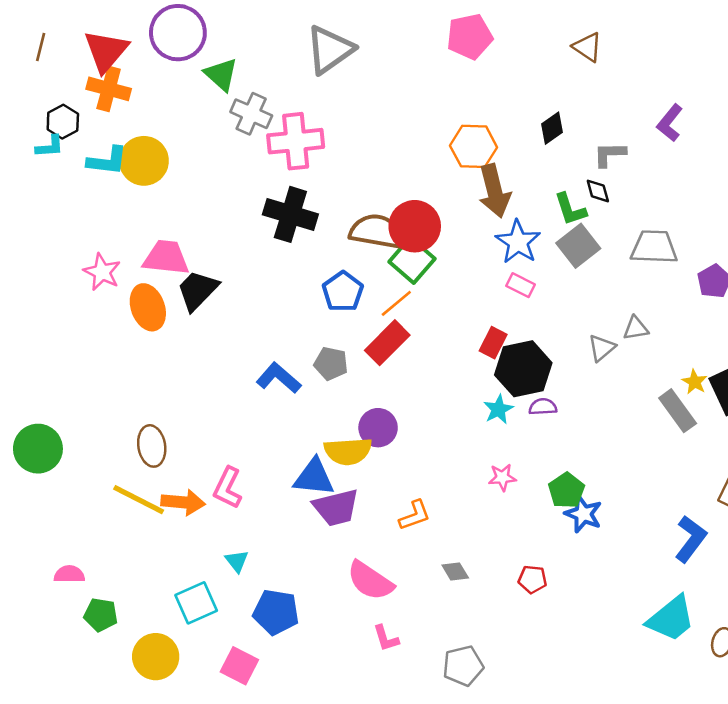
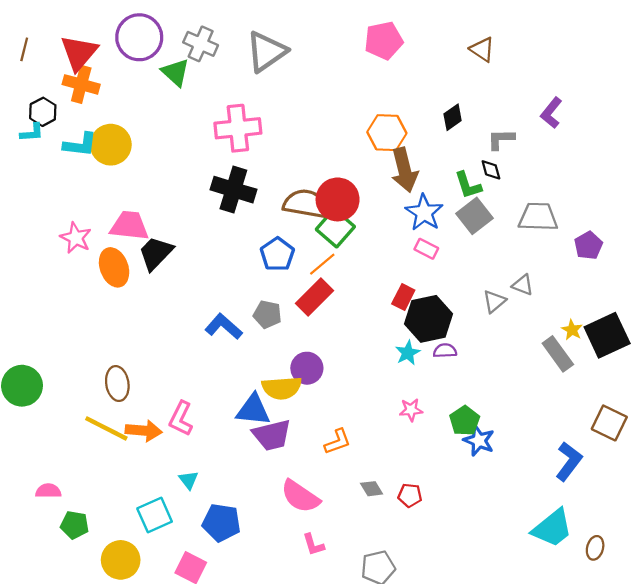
gray cross: (251, 114) -> (201, 44), moved
gray triangle: (636, 328) -> (523, 285), turned 30
red pentagon: (532, 579) -> (410, 495), moved

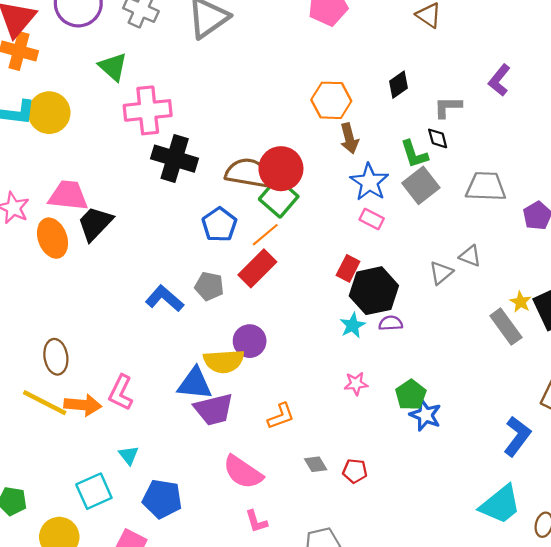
green triangle: (175, 72) -> (113, 67), moved
pink cross: (238, 128) -> (148, 110), moved
brown arrow: (404, 170) -> (349, 138), size x0.7

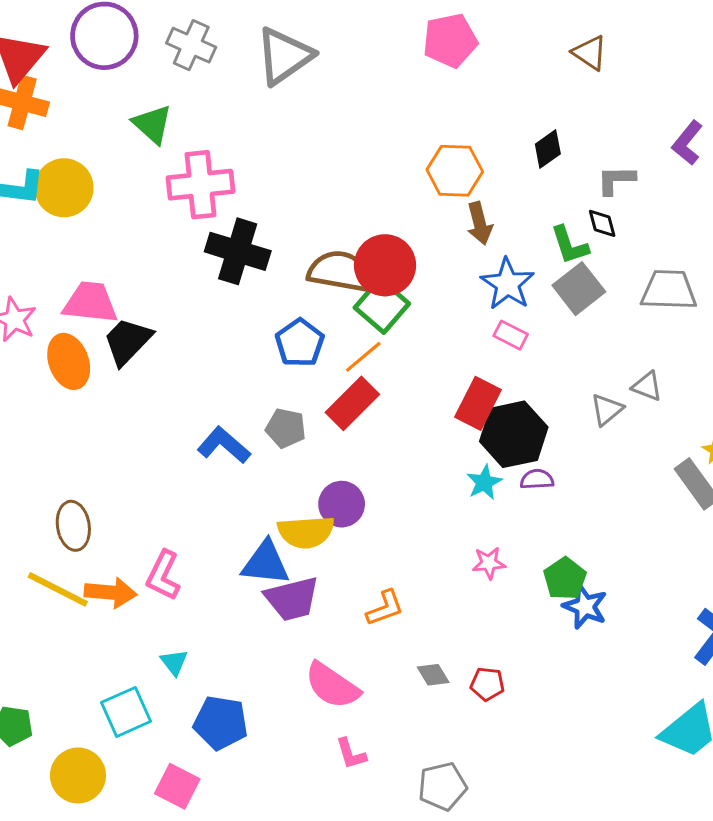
red rectangle: (348, 268) -> (478, 403), size x1.4

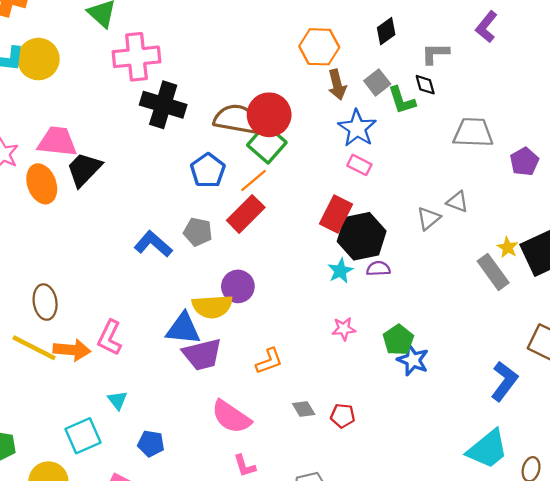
gray square: (579, 289) -> (377, 82), moved, size x0.7
blue pentagon: (221, 723) -> (151, 444), size x0.7

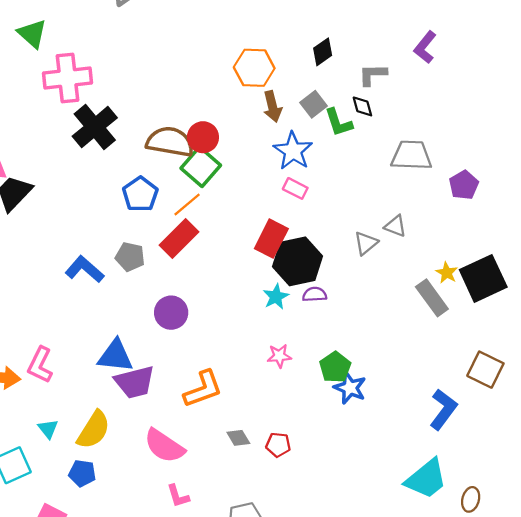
black cross: (163, 105) -> (95, 127), turned 33
red circle: (269, 115) -> (203, 137), size x0.7
yellow semicircle: (212, 306) -> (94, 430), moved, turned -54
orange L-shape: (269, 361) -> (203, 389), size x1.4

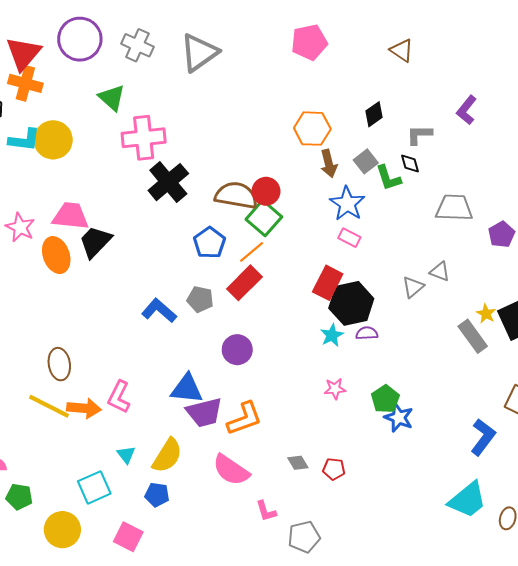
orange L-shape: (203, 389) -> (244, 419), moved
pink L-shape: (178, 496) -> (266, 511), moved

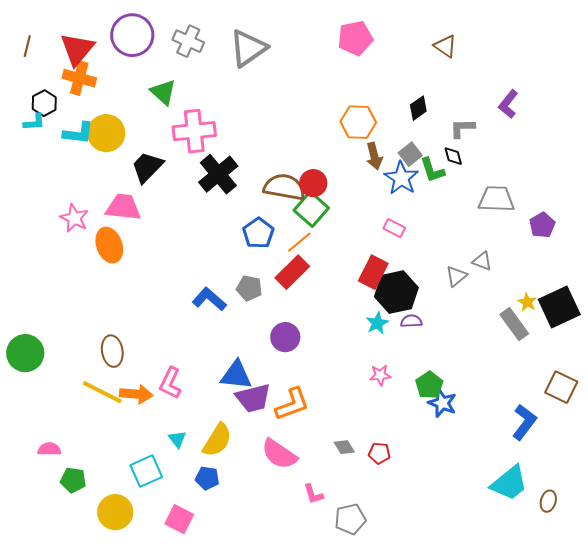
blue star: (347, 204) -> (401, 178), moved
black trapezoid: (95, 242) -> (147, 167), moved

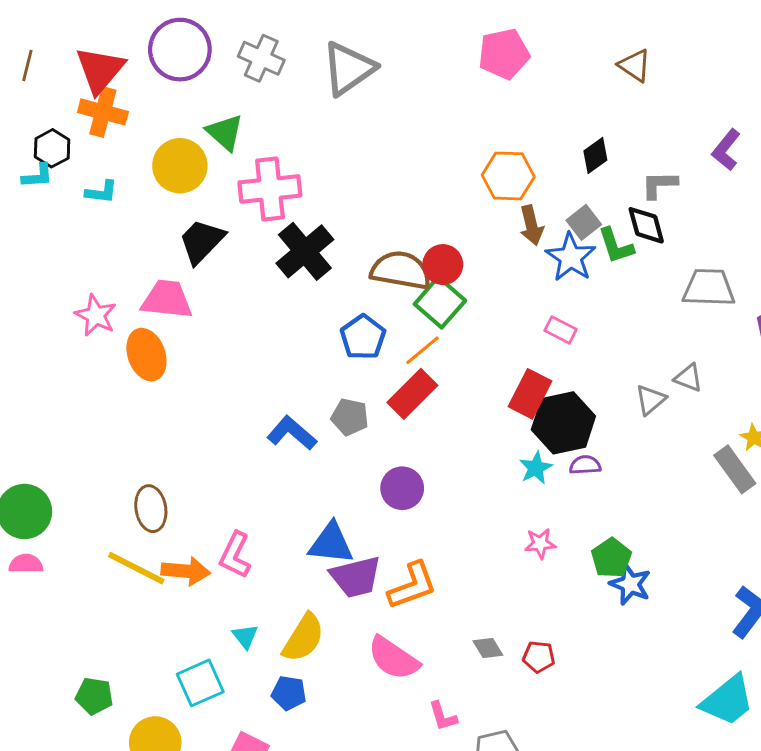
cyan L-shape: (78, 133) -> (101, 192), size x0.7
yellow circle: (106, 133) -> (180, 166), moved
black diamond: (453, 156) -> (646, 225), size x1.4
pink semicircle: (49, 449) -> (26, 564), moved

